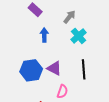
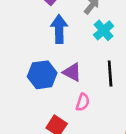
blue arrow: (44, 35) -> (59, 29), size x1.5

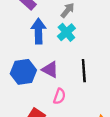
cyan cross: (104, 30) -> (66, 32), moved

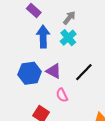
black line: (84, 71) -> (84, 72), turned 48
pink semicircle: (59, 96) -> (62, 95), turned 136

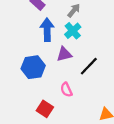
purple triangle: (54, 71) -> (64, 54), moved, turned -42

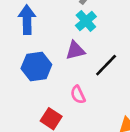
blue arrow: (47, 30) -> (27, 20), moved

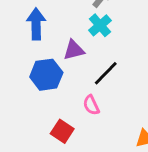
purple triangle: (75, 50) -> (74, 50), moved
black line: (106, 65) -> (106, 73), moved

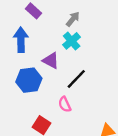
purple triangle: (74, 50) -> (51, 61), turned 42

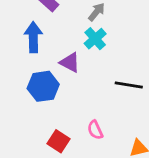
black line: (76, 79) -> (129, 85), moved, turned 55
pink semicircle: (65, 104) -> (95, 130), moved

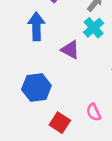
blue hexagon: (43, 86) -> (36, 88), moved

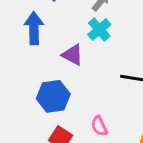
blue hexagon: (36, 88) -> (53, 96), moved

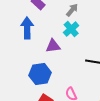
purple triangle: (73, 55) -> (53, 46), turned -35

